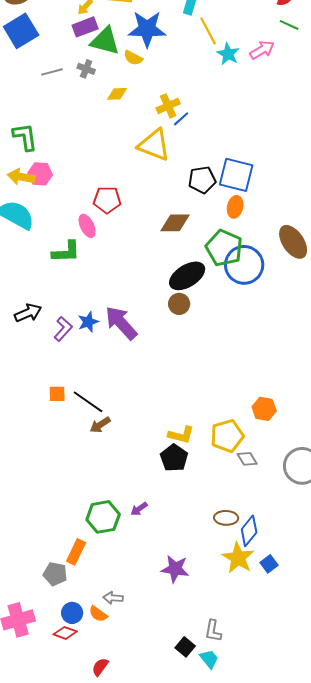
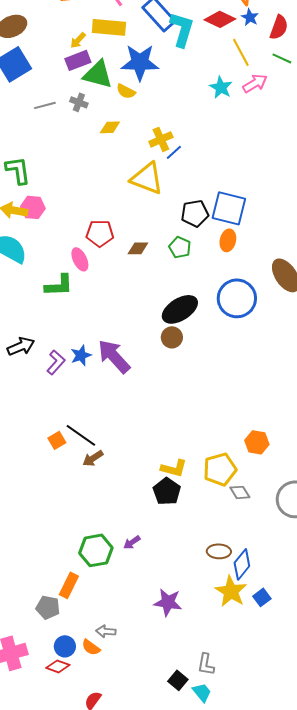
yellow line: (208, 31) -> (241, 52), moved
brown diamond: (175, 223) -> (138, 248), moved, size x0.7
green pentagon: (224, 248) -> (180, 247), moved, size x0.6
orange square: (57, 394) -> (57, 440), moved, turned -30

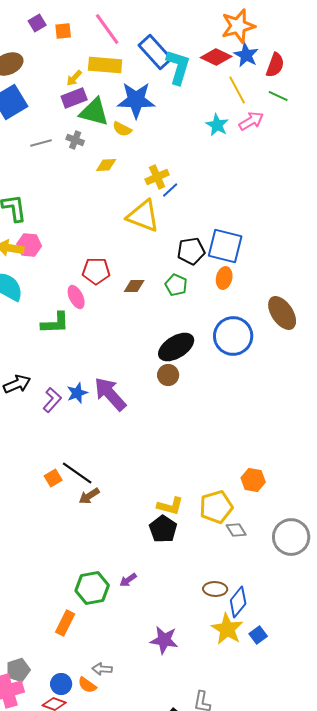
blue star: (250, 17) -> (246, 55), size x1.4
gray pentagon: (48, 607) -> (18, 670), moved, turned -30

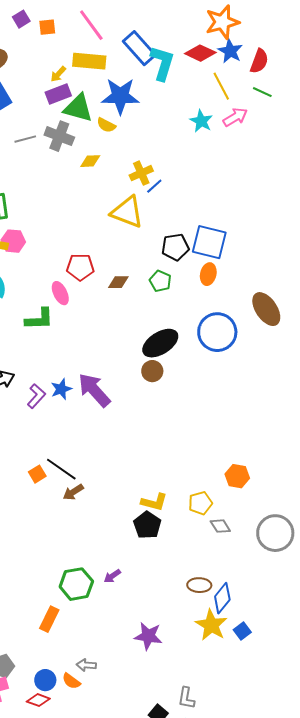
gray cross: (75, 140) -> (59, 136), size x1.6
yellow pentagon: (216, 507) -> (200, 503), size x0.7

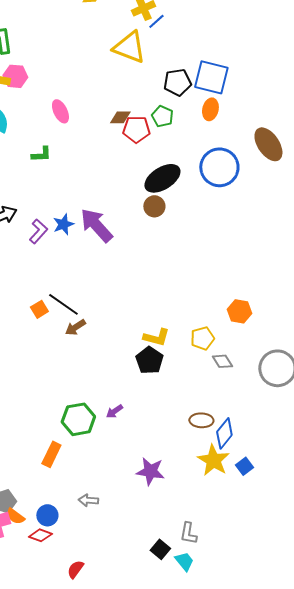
red pentagon: (80, 267) -> (136, 129), moved
pink ellipse: (60, 293) -> (60, 111), moved
green L-shape: (39, 319) -> (41, 154), size x0.7
orange semicircle: (71, 681) -> (15, 516), moved

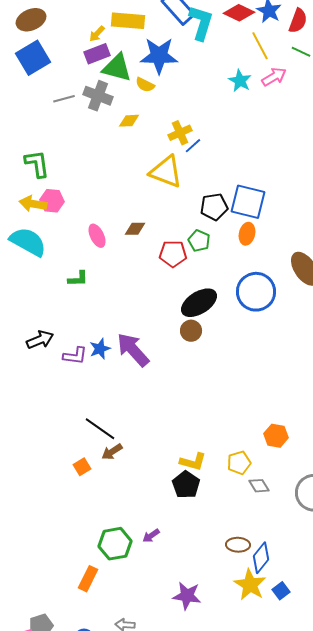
brown diamond: (120, 117) -> (135, 229), moved
purple L-shape: (38, 231) -> (75, 356), turned 55
orange square: (39, 309) -> (82, 467), moved

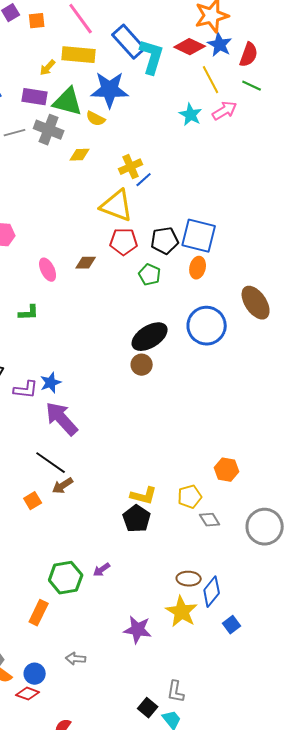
purple rectangle: (97, 54) -> (35, 97), moved, turned 30
red pentagon: (173, 254) -> (124, 242), moved
purple arrow: (133, 350) -> (62, 419), moved
yellow star: (250, 585) -> (182, 612), moved

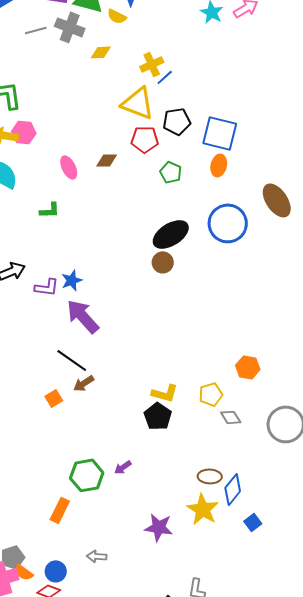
black pentagon: (165, 241) -> (177, 121), moved

